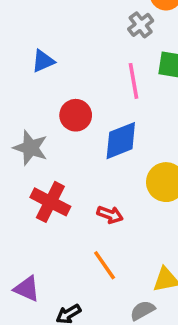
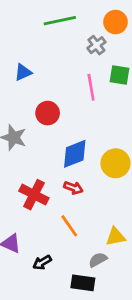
blue diamond: (121, 141) -> (75, 154), moved
red cross: (50, 202) -> (34, 195), moved

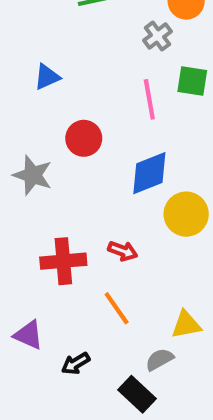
blue diamond: (75, 154) -> (149, 173), moved
red cross: (34, 195) -> (63, 261), turned -32
black rectangle: (83, 283) -> (137, 394), turned 35

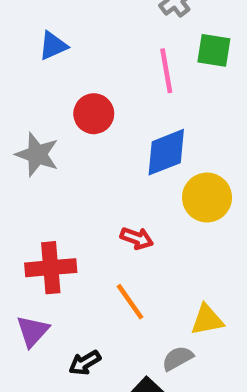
red cross: (63, 261) -> (51, 268), moved
purple triangle: (28, 335) -> (33, 331), turned 48

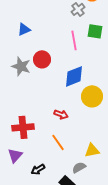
gray star: (37, 154) -> (21, 66), moved

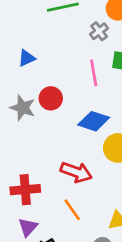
blue diamond: (74, 76) -> (94, 121), turned 40
red arrow: (61, 114) -> (76, 172), size x1.6
purple triangle: (15, 155) -> (28, 227), moved

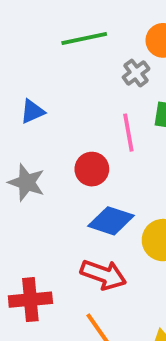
red circle: (51, 98) -> (92, 169), moved
blue diamond: (94, 121) -> (111, 221), moved

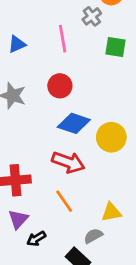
pink line: (128, 133) -> (63, 39), moved

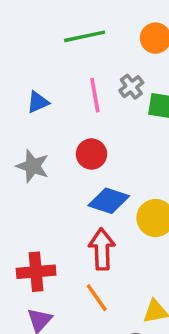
gray cross: (92, 16) -> (131, 87), moved
red arrow: (68, 162) -> (102, 249), turned -112

